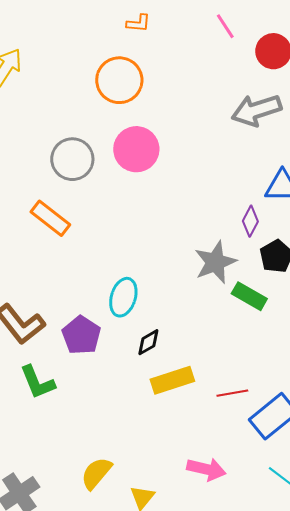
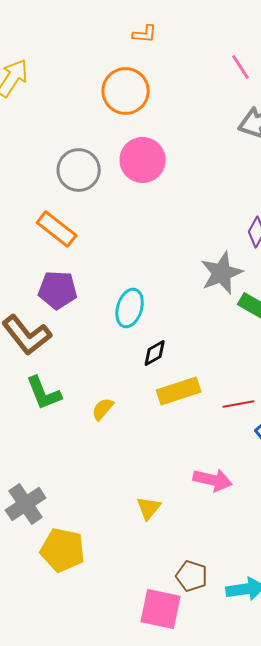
pink line: (225, 26) -> (241, 67), moved
purple pentagon: (81, 335) -> (58, 290), moved, turned -30
yellow semicircle: (96, 473) -> (103, 409), moved, size x0.7

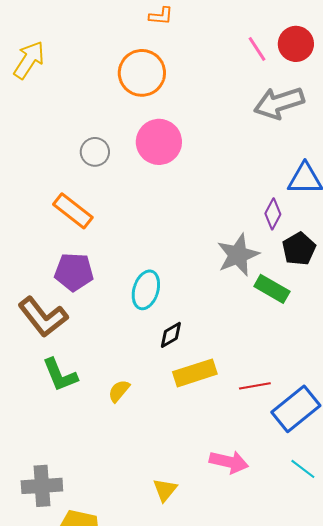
gray circle: (79, 170) -> (95, 152), size x0.7
gray cross: (26, 504) -> (42, 486), turned 30

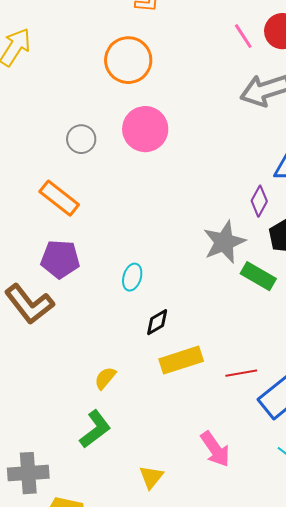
cyan ellipse: (146, 290) -> (132, 277), size x0.7
green L-shape: (60, 375) -> (95, 429), moved, turned -105
pink arrow: (229, 462) -> (215, 449), turned 42

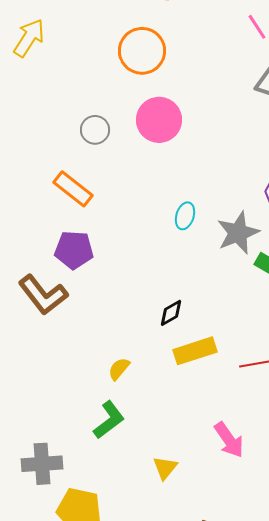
cyan ellipse: (132, 277) -> (185, 216), moved

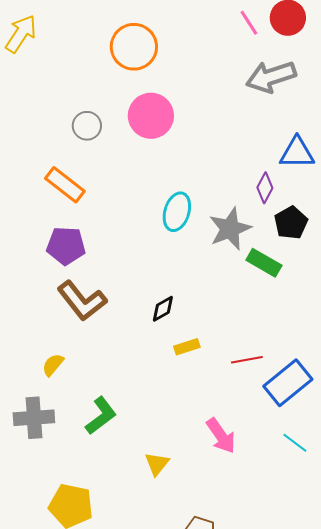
cyan ellipse: (185, 216) -> (177, 212), size x1.4
brown L-shape: (43, 295) -> (82, 301), moved
yellow rectangle: (195, 351) -> (187, 347), size x0.6
yellow semicircle: (119, 369) -> (53, 365), moved
gray cross: (42, 464) -> (34, 418), moved

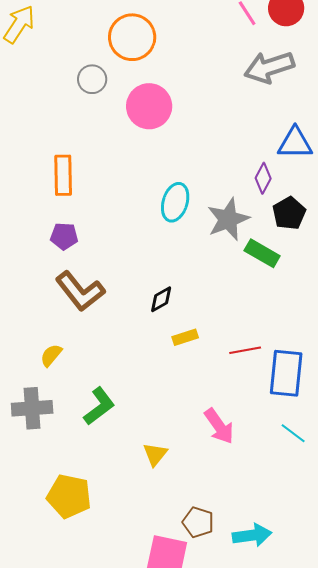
gray circle: (87, 126) -> (92, 79), moved
orange rectangle: (65, 185) -> (63, 175), turned 51
purple pentagon: (66, 246) -> (64, 236), size x0.7
blue rectangle: (288, 383) -> (286, 373), turned -45

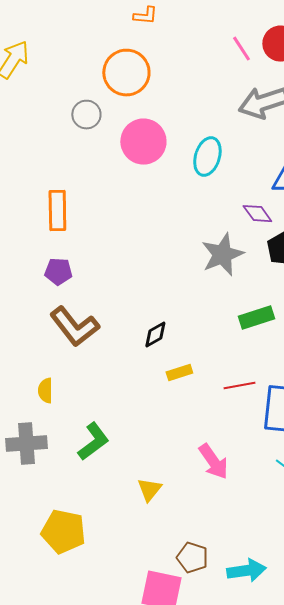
purple diamond: (263, 178) -> (257, 214), turned -64
cyan ellipse: (175, 202) -> (207, 157), moved
green rectangle: (262, 253) -> (256, 318), moved, turned -48
yellow semicircle: (51, 355) -> (45, 391), turned -40

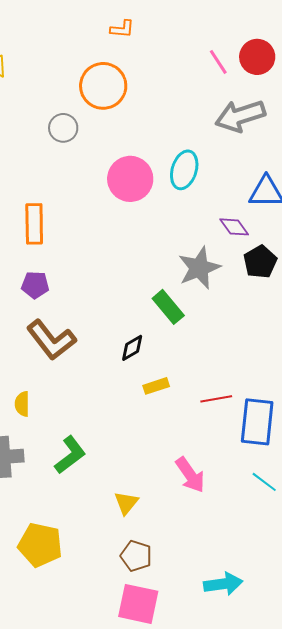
pink circle: (143, 142) -> (130, 179), moved
green rectangle: (256, 318) -> (168, 307), moved, turned 68
brown pentagon: (192, 558) -> (136, 556), moved

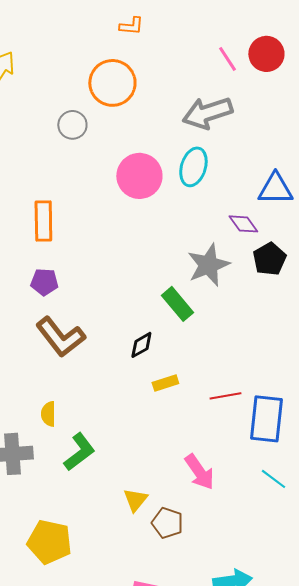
gray arrow: (240, 116) -> (207, 113), moved
yellow semicircle: (22, 404) -> (48, 414), moved
brown pentagon: (136, 556) -> (167, 523), moved

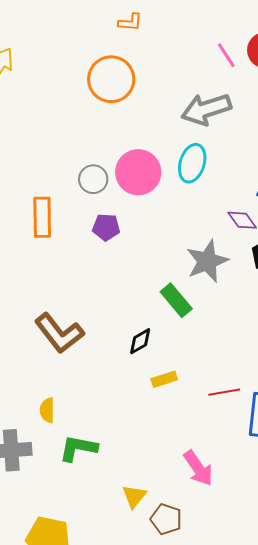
gray circle: (72, 125) -> (93, 179), moved
purple pentagon: (44, 282) -> (106, 227), moved
green L-shape: (79, 452) -> (78, 448), turned -132

